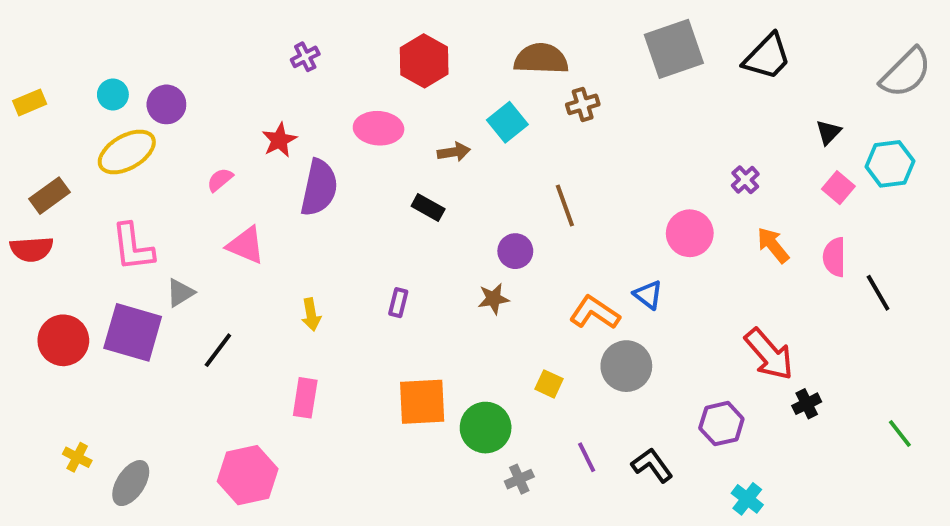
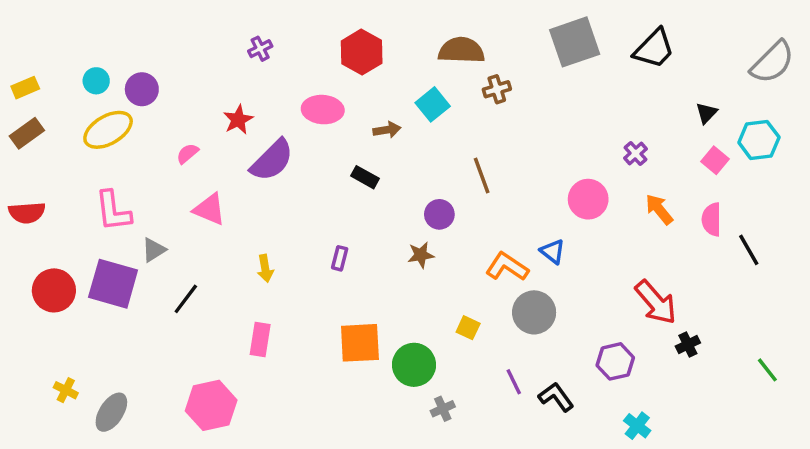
purple semicircle: (319, 188) -> (272, 160), turned 33
brown rectangle: (49, 196) -> (27, 133), moved
purple line: (587, 457) -> (514, 382), moved

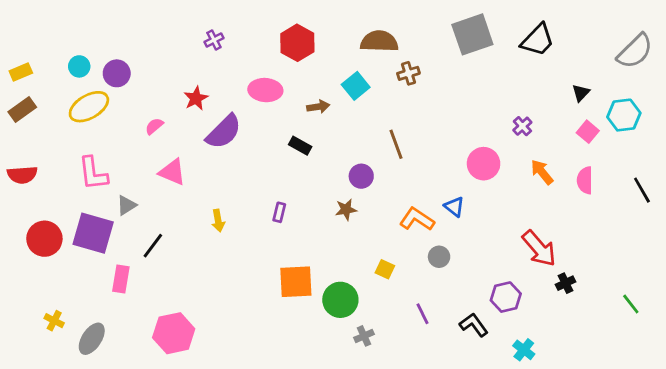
black line: (749, 250) -> (642, 190), moved
gray circle: (534, 312) -> (439, 257), size x0.6
pink rectangle: (260, 339) -> (121, 279), moved
black L-shape: (556, 397) -> (474, 325), moved

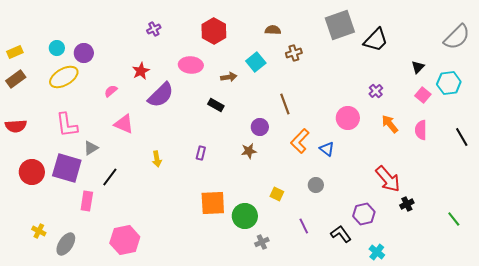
black trapezoid: (538, 40) -> (376, 40), moved
brown semicircle: (379, 41) -> (273, 30), size x0.6
orange L-shape: (417, 219) -> (300, 141), moved, turned -80

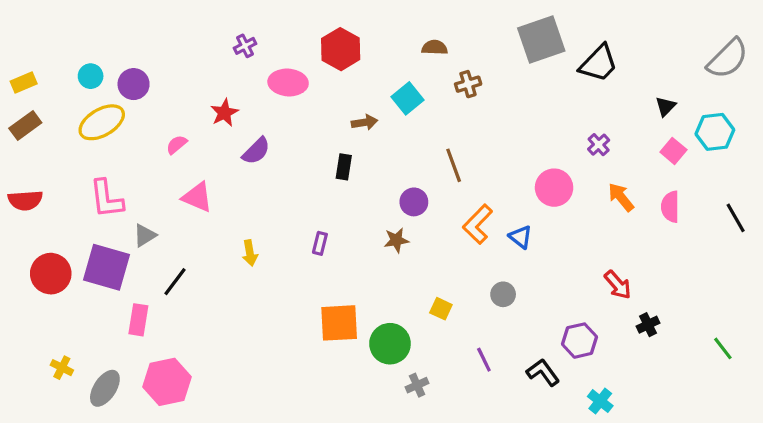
pink ellipse: (191, 65) -> (288, 82), moved
purple semicircle: (161, 95) -> (256, 151), size x0.7
black rectangle: (216, 105) -> (344, 167), turned 70
red arrow: (388, 179) -> (618, 285), size x0.7
pink hexagon: (125, 240) -> (167, 382), moved

